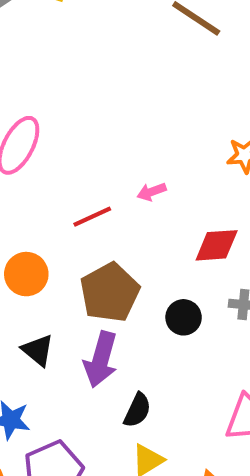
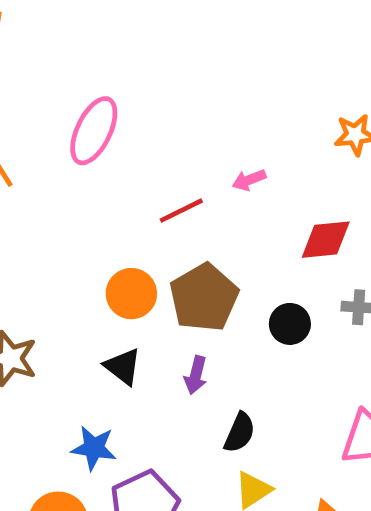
orange circle: (26, 274) -> (131, 294), moved
purple arrow: (101, 359) -> (196, 375), size x0.6

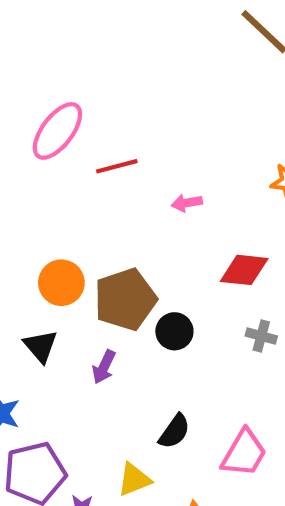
red line: (181, 211) -> (117, 166), moved
black circle: (290, 324) -> (174, 331), moved
black semicircle: (240, 433) -> (174, 431), moved

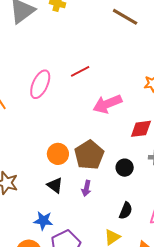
red line: (117, 166) -> (80, 71), moved
pink arrow: (187, 203) -> (107, 104), size x2.0
black circle: (174, 331) -> (125, 168), moved

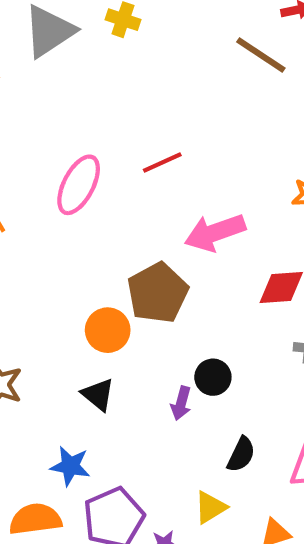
brown pentagon: (89, 155) -> (158, 293), moved
black circle: (125, 168) -> (213, 377), moved
purple arrow: (86, 188) -> (181, 403), moved

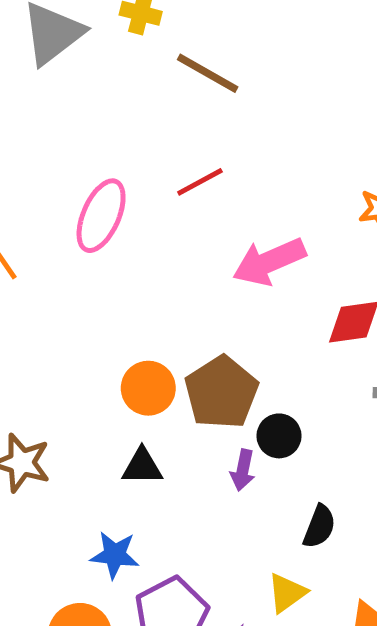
brown line: (261, 55) -> (208, 73), moved
brown pentagon: (158, 293) -> (221, 392), moved
black triangle: (98, 395) -> (142, 467), turned -36

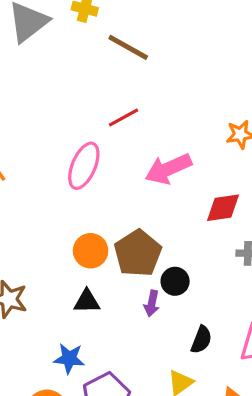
pink ellipse: (101, 216) -> (84, 166), moved

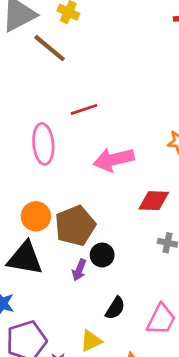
brown line: (128, 47) -> (50, 48), moved
pink ellipse: (84, 166) -> (43, 144), turned -39
black triangle: (87, 301) -> (25, 258), size x1.6

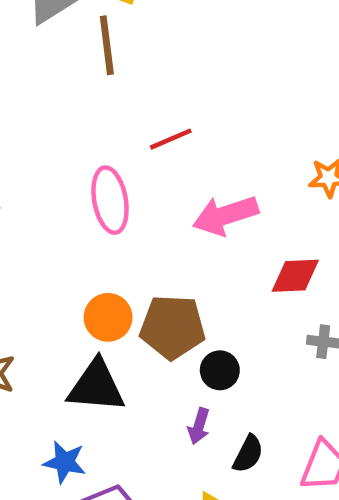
brown line: (50, 48) -> (107, 45), turned 48
brown pentagon: (75, 226) -> (172, 327), turned 30
purple arrow: (79, 270) -> (199, 426), moved

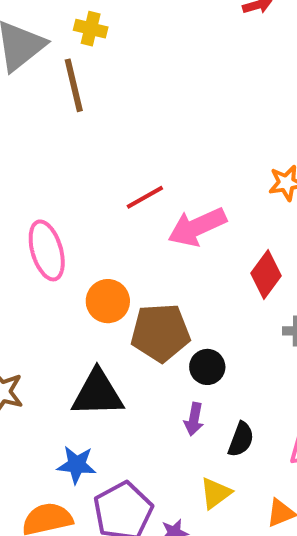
red line: (171, 139) -> (145, 197), moved
pink ellipse: (110, 200) -> (47, 250), moved
red diamond: (295, 276) -> (266, 274), turned -45
orange circle: (108, 317) -> (108, 301), moved

